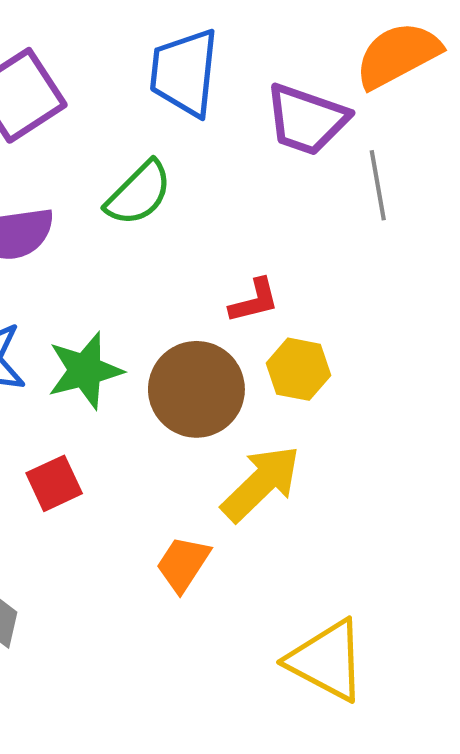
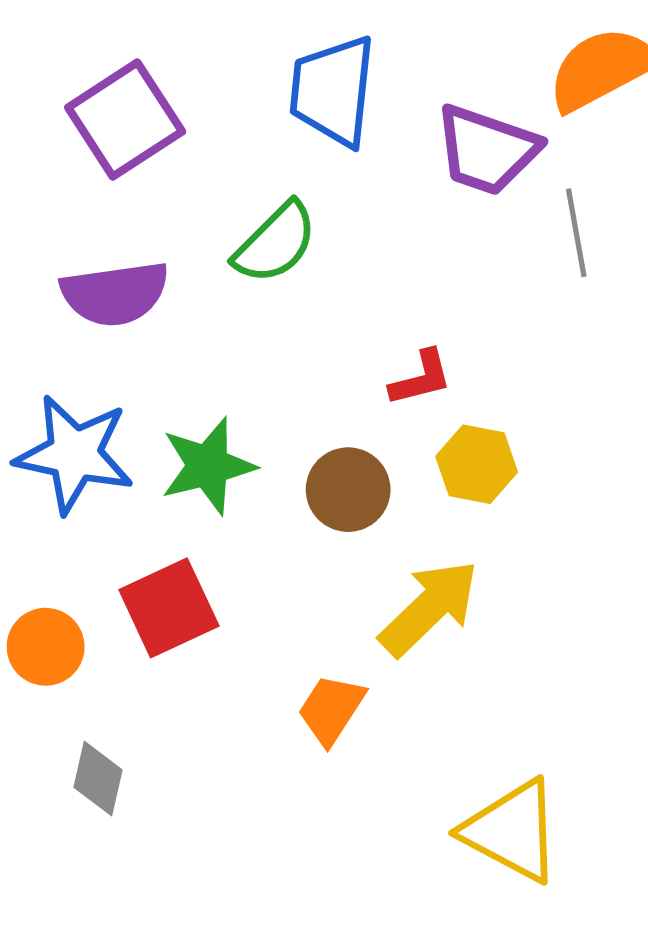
brown circle: (196, 389) -> (348, 490), size x0.7
red square: (54, 483) -> (169, 608), size x1.4

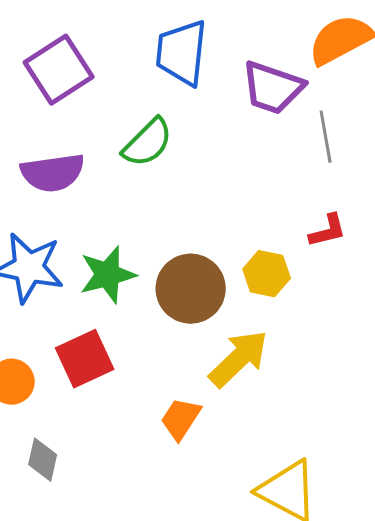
red L-shape: (421, 378) -> (328, 231), moved
brown circle: (348, 490) -> (191, 289), size x1.4

